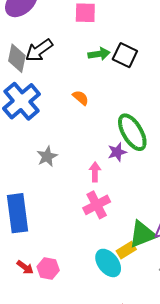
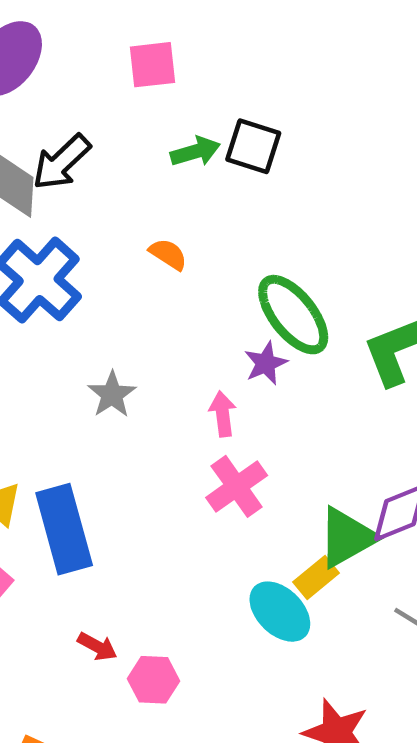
pink hexagon: (48, 268) -> (154, 680), moved

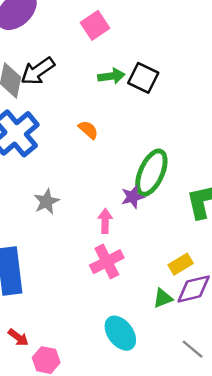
pink square: (153, 65) -> (95, 25), turned -36
green ellipse: (293, 315) -> (151, 173), turned 54
green triangle: (347, 537) -> (163, 298), size x0.6
yellow rectangle: (316, 578) -> (181, 264), moved

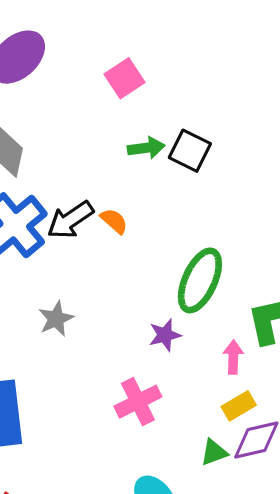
black arrow: (38, 71) -> (70, 220), moved
purple star: (133, 197) -> (165, 335), moved
pink arrow: (105, 221) -> (233, 357), moved

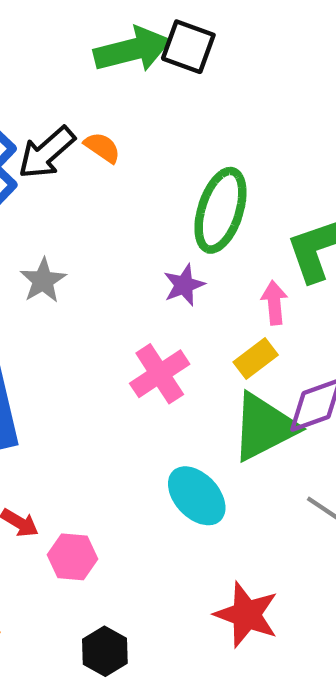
green arrow: (146, 148) -> (132, 50), size x1.6
yellow rectangle: (239, 406) -> (256, 359), moved
green triangle: (214, 452) -> (264, 427), size x2.0

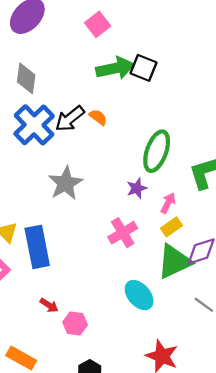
gray star: (43, 281) -> (66, 183), size x1.5
pink arrow: (274, 303) -> (168, 203), moved, turned 30

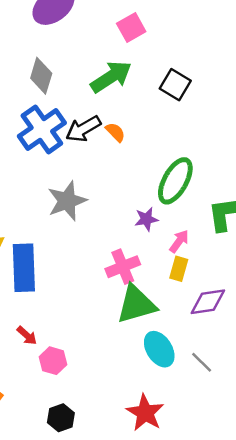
green arrow: (115, 68) -> (111, 77), moved, turned -30
yellow rectangle: (171, 227) -> (179, 269), turned -48
green triangle: (174, 262) -> (136, 304), moved
cyan ellipse: (139, 295) -> (159, 349), moved

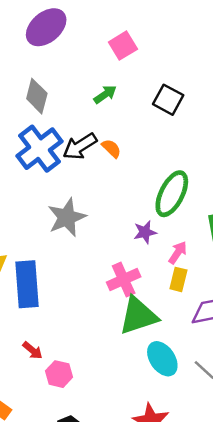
green arrow: (111, 77) -> (105, 94), size x0.6

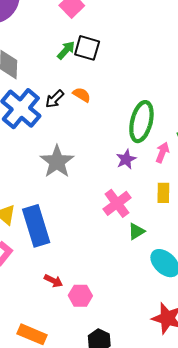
black square: (168, 100) -> (87, 48), moved
black arrow: (80, 146) -> (55, 99), size x0.7
pink arrow: (178, 253) -> (162, 152), moved
green triangle: (138, 316) -> (136, 231), size x0.5

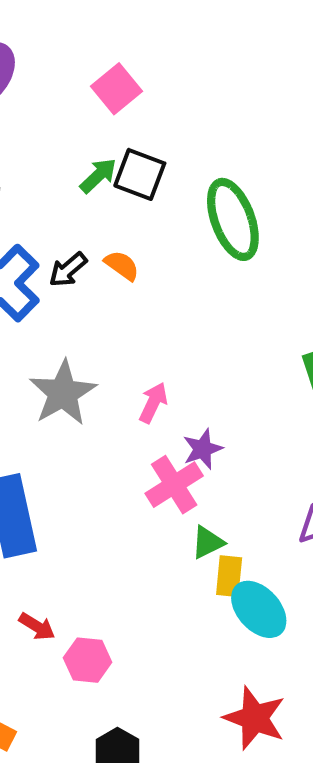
green ellipse: (141, 122) -> (233, 219), moved, turned -39
pink arrow: (162, 152) -> (153, 403), moved
purple star: (126, 159) -> (203, 449), moved
yellow rectangle: (163, 193) -> (229, 576), moved

